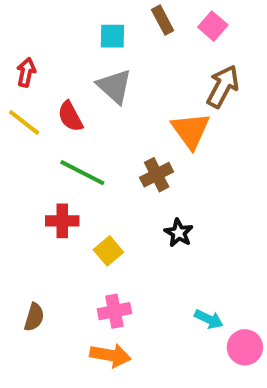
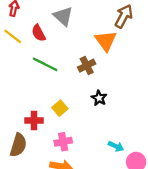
red cross: (62, 221) -> (34, 120), moved
brown semicircle: (34, 317) -> (18, 145), size x1.5

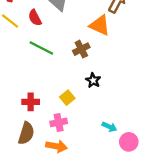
orange triangle: (106, 41) -> (100, 25), turned -30
yellow square: (60, 108) -> (67, 98), moved
brown semicircle: (18, 145) -> (26, 133), moved

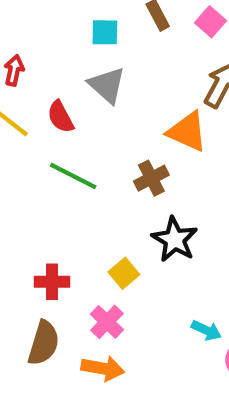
black star: (93, 80) -> (175, 239), size x1.5
pink cross: (59, 122) -> (107, 322), turned -35

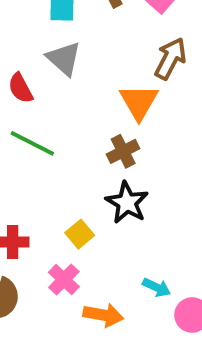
orange triangle: (187, 132) -> (139, 102), turned 36
brown cross: (151, 178) -> (123, 151), moved
orange arrow: (103, 368) -> (103, 315), moved

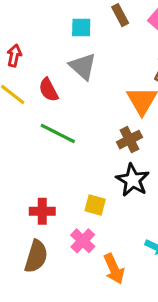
yellow square: (80, 234) -> (95, 205), turned -35
orange arrow: (103, 315) -> (114, 269), turned 56

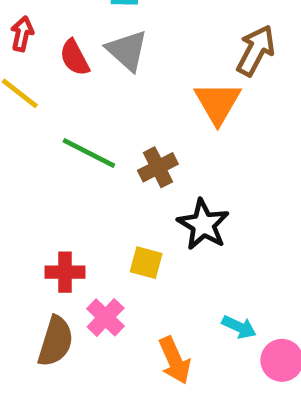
red semicircle: (49, 90) -> (75, 58), moved
brown cross: (129, 140) -> (158, 167), moved
pink cross: (83, 241) -> (106, 317), moved

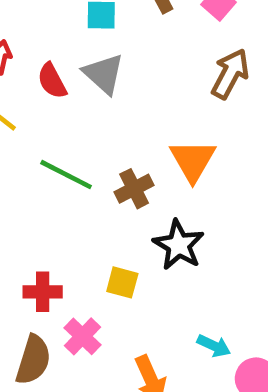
orange triangle: (218, 103) -> (193, 161), moved

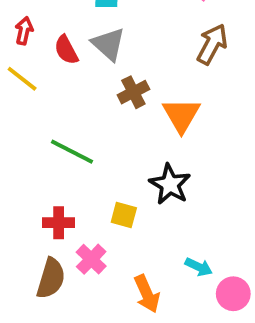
green line: (66, 175) -> (72, 152), moved
brown cross: (134, 189) -> (133, 92), moved

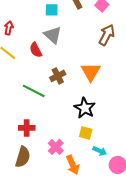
red semicircle: (66, 50) -> (36, 50), moved
brown cross: (133, 92) -> (58, 76), moved
yellow square: (124, 215) -> (86, 133), moved
pink cross: (91, 259) -> (56, 147), moved

